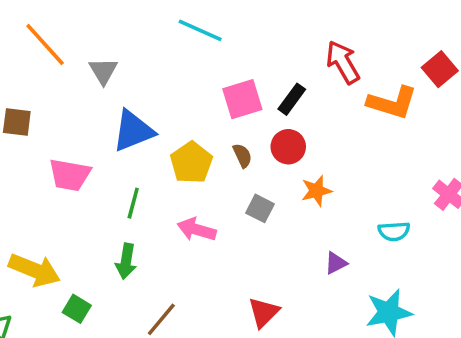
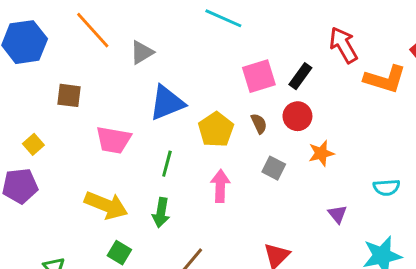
gray triangle: (103, 71) -> (142, 52), turned 30
pink arrow: (197, 230) -> (220, 186), turned 76
purple triangle: (336, 263) -> (338, 214), turned -42
yellow arrow: (34, 270) -> (106, 205), moved

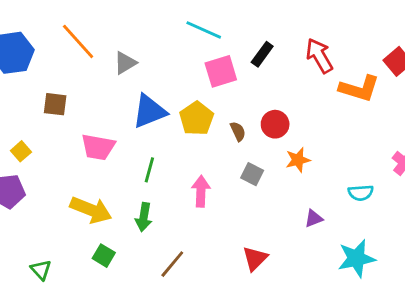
pink square: (259, 76) -> (221, 71), moved
black rectangle: (300, 76) -> (262, 54), moved
yellow pentagon: (216, 130) -> (197, 118), moved
purple triangle: (338, 214) -> (314, 218), turned 48

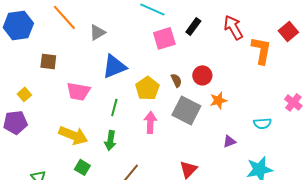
orange L-shape: (359, 89) -> (261, 50), turned -96
yellow pentagon: (197, 118) -> (147, 88), moved
gray square: (252, 174) -> (186, 110), size x1.8

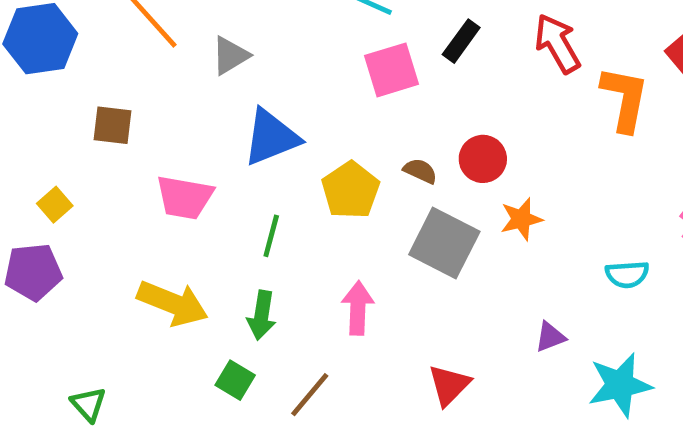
brown semicircle: (176, 80) -> (420, 171), turned -40
pink arrow: (150, 122) -> (358, 308), moved
purple triangle: (229, 141) -> (550, 337), moved
green square: (82, 167) -> (235, 380), moved

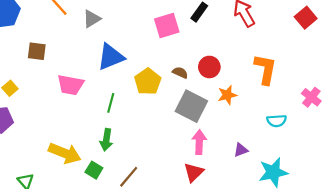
orange L-shape: (625, 99) -> (265, 69), moved
yellow arrow: (173, 303) -> (65, 153), moved
pink arrow: (358, 308) -> (199, 142), moved

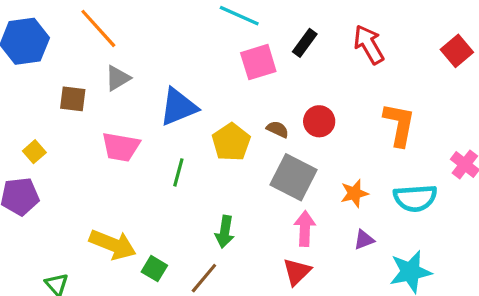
gray triangle: (92, 19) -> (118, 78), moved
orange star: (227, 95) -> (354, 193), moved
cyan semicircle: (277, 121) -> (415, 198), size x1.5
green arrow: (106, 140) -> (225, 232), moved

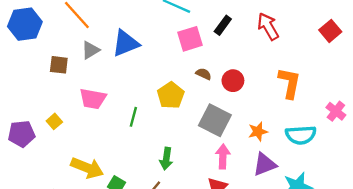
blue triangle: (178, 107) -> (126, 43), moved
brown semicircle: (278, 129) -> (204, 74), moved
yellow square: (34, 152) -> (54, 121), moved
purple triangle: (364, 240) -> (265, 164), size x1.6

